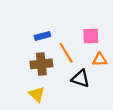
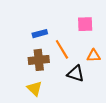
pink square: (91, 36) -> (85, 24), moved

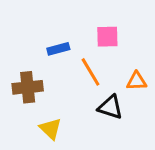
pink square: (85, 24) -> (107, 37), moved
brown cross: (39, 60) -> (28, 87), moved

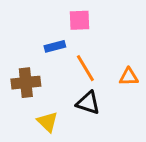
pink square: (107, 37) -> (79, 20), moved
black triangle: (110, 107) -> (88, 103), moved

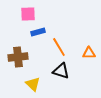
pink square: (79, 20) -> (28, 14), moved

